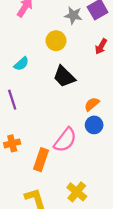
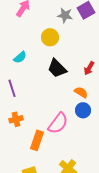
red arrow: (101, 46) -> (89, 68), moved
orange semicircle: (92, 104) -> (81, 92), turned 72
orange cross: (12, 143) -> (16, 119), moved

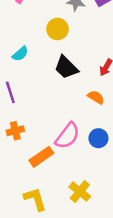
blue circle: (83, 110) -> (98, 138), moved
orange rectangle: (37, 140) -> (41, 157), turned 36

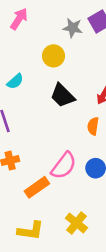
orange semicircle: (96, 97) -> (93, 126), turned -112
yellow L-shape: (35, 199) -> (31, 231), turned 115

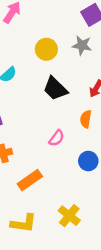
gray star: (73, 28) -> (82, 45), moved
pink semicircle: (64, 166) -> (57, 138), moved, size x0.6

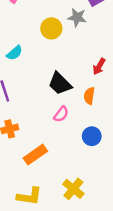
gray star: (82, 45) -> (77, 17), moved
black trapezoid: (55, 89) -> (60, 84), moved

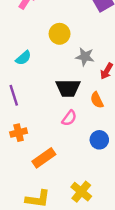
gray star: (77, 17) -> (85, 57), moved
black trapezoid: (60, 84) -> (68, 88), turned -45
orange semicircle: (89, 96) -> (97, 100), turned -35

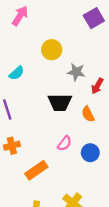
pink semicircle: (69, 118) -> (65, 143), moved

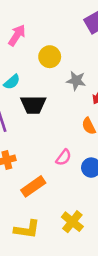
pink arrow: (20, 16) -> (17, 35), moved
black trapezoid: (60, 102) -> (33, 105), moved

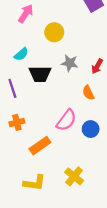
gray star: (76, 81) -> (70, 63), moved
pink semicircle: (64, 157) -> (66, 120), size x1.5

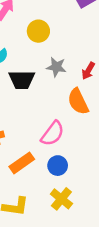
orange semicircle: (88, 93) -> (78, 102), size x1.5
blue circle: (91, 129) -> (58, 166), moved

